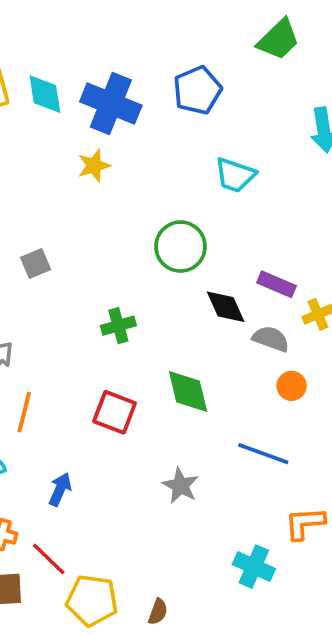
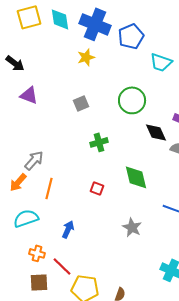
blue pentagon: (197, 90) -> (131, 36), moved
gray square: (36, 263) -> (81, 103), moved
red square: (115, 412) -> (97, 188), size x0.6

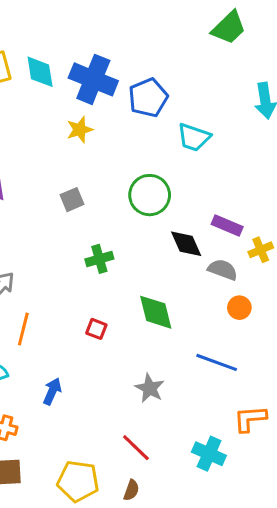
red line: (62, 266) -> (136, 448), moved

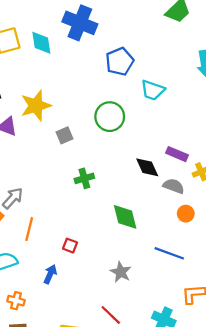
blue cross: (93, 79) -> (80, 23), moved
yellow star: (80, 130) -> (36, 106), moved, size x1.6
green circle: (150, 195) -> (110, 117), moved
red square: (96, 329) -> (70, 246), moved

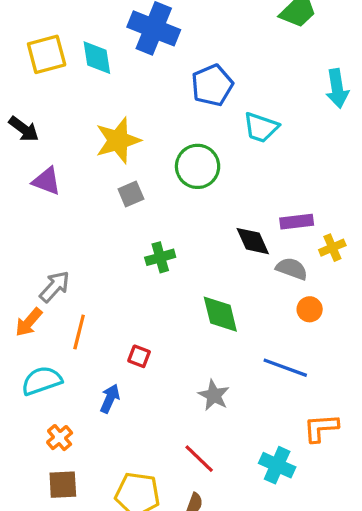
yellow star: (36, 106) -> (118, 140), moved
purple rectangle: (177, 154) -> (297, 222), turned -30
orange cross: (16, 301) -> (60, 438), turned 35

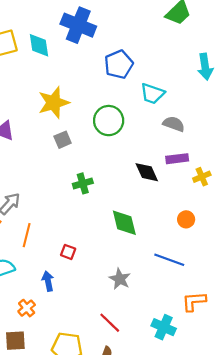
gray semicircle: (292, 269) -> (174, 124), moved
blue arrow: (110, 399) -> (48, 281), turned -36
orange cross: (60, 438) -> (27, 308), moved

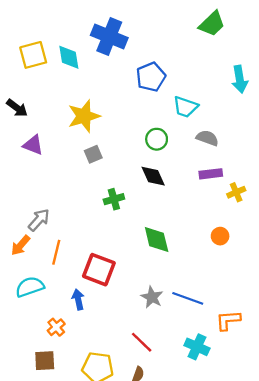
green circle: (109, 121) -> (157, 139), moved, size x0.7
black diamond: (147, 172) -> (153, 176), moved
red square: (68, 252) -> (99, 270), size x2.0
blue line: (169, 260) -> (188, 298), moved

